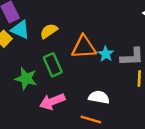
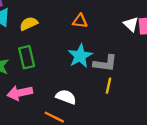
orange triangle: (84, 47) -> (80, 21), moved, size x0.6
cyan star: (106, 54) -> (80, 56), size x1.5

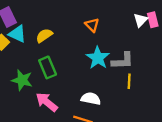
orange triangle: (80, 21) -> (92, 25), turned 48
white triangle: (131, 24) -> (141, 20), turned 40
pink arrow: (20, 93) -> (47, 102), turned 60

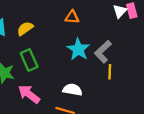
orange triangle: (92, 25) -> (72, 17), turned -40
gray L-shape: (123, 61) -> (103, 52), turned 140

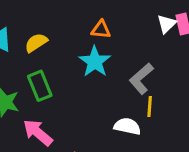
cyan star: (78, 49) -> (95, 62), moved
white semicircle: (72, 90) -> (127, 126), moved

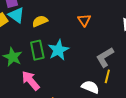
orange triangle: (101, 30) -> (84, 20), turned 40
cyan star: (95, 62) -> (58, 50), moved

